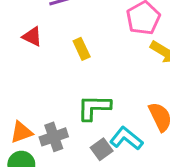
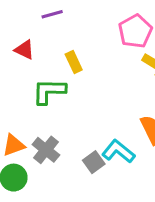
green L-shape: (94, 108) -> (49, 91), moved
gray cross: (54, 137) -> (46, 150), turned -32

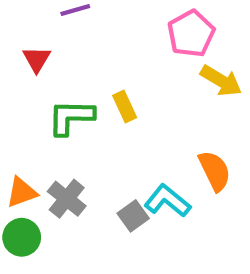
red triangle: (24, 50) -> (37, 59), turned 35
yellow rectangle: (74, 62) -> (125, 106), moved

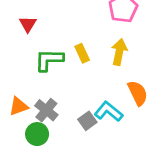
yellow arrow: (221, 81) -> (119, 52), moved, turned -110
green circle: (22, 237) -> (37, 134), moved

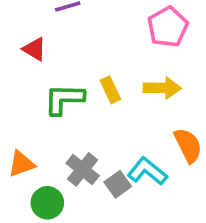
red triangle: (28, 24) -> (34, 49), turned -30
yellow arrow: (119, 52) -> (162, 88), turned 80
gray cross: (46, 110) -> (83, 169), moved

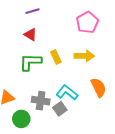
red triangle: (34, 49) -> (30, 35), moved
gray cross: (83, 169) -> (41, 101), turned -30
cyan L-shape: (147, 171) -> (67, 92), moved

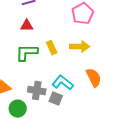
red triangle: (30, 35) -> (27, 26), turned -32
gray square: (60, 109) -> (56, 99), turned -32

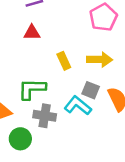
green L-shape: (27, 53) -> (32, 89), moved
gray square: (56, 99) -> (91, 90), moved

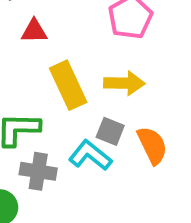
red triangle: (32, 33) -> (34, 31), moved
yellow rectangle: (64, 61) -> (68, 85), size x1.6

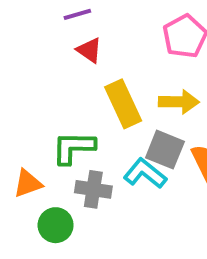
red triangle: (34, 31) -> (89, 50), turned 36
gray square: (110, 131) -> (165, 150), size x1.4

